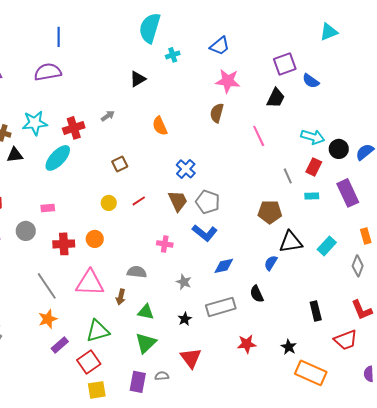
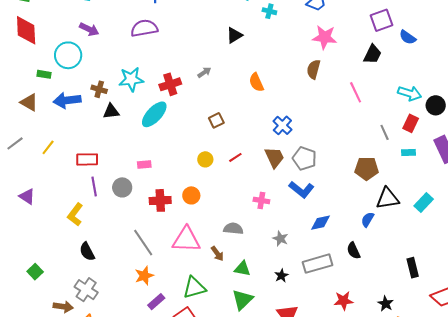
cyan cross: (173, 55) -> (269, 11), turned 32
brown arrow: (121, 297) -> (217, 254), turned -49

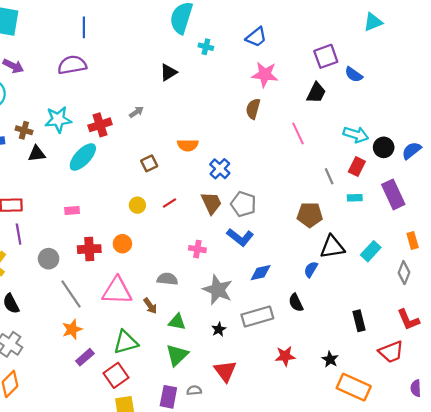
orange semicircle: (256, 82) -> (188, 145), moved, turned -66
gray circle: (122, 187) -> (49, 259), moved
gray star: (280, 239) -> (218, 290), size x1.8

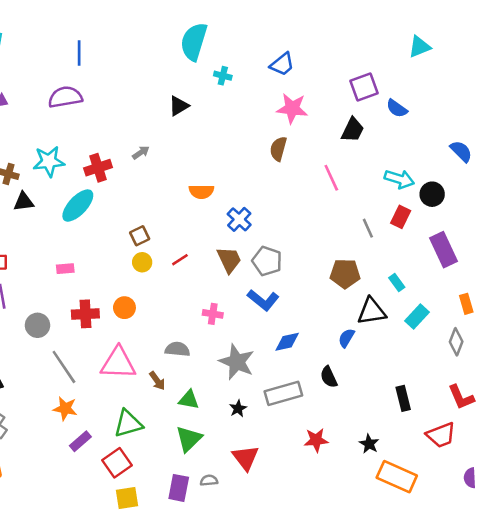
blue semicircle: (411, 151) -> (461, 151), moved, turned 84
brown square: (149, 163) -> (140, 236), moved
cyan rectangle: (355, 198) -> (397, 282), moved, turned 56
orange star: (72, 329) -> (65, 409), turned 30

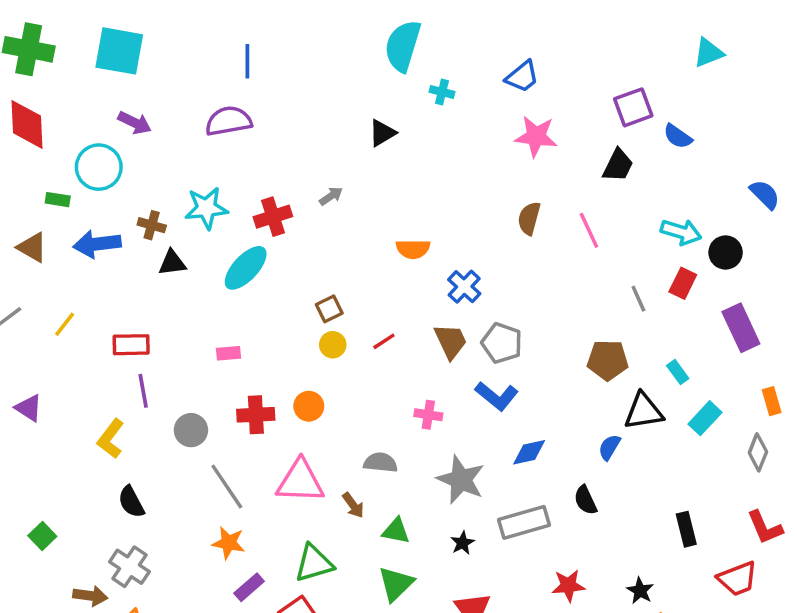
brown semicircle: (278, 149) -> (529, 218), moved

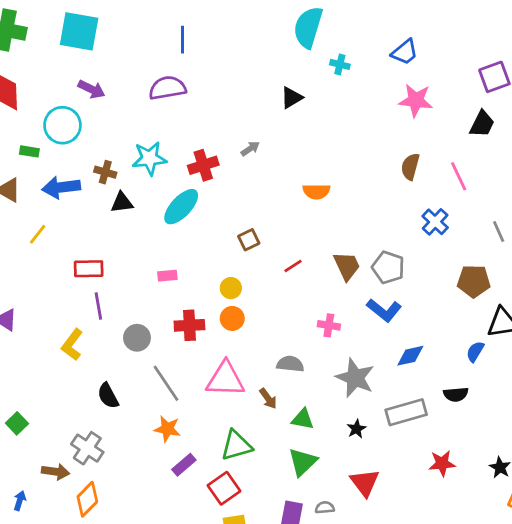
blue cross: (464, 287) -> (435, 222), moved
yellow line: (65, 324) -> (38, 234), moved
yellow circle: (333, 345) -> (231, 288), moved
black semicircle: (585, 500) -> (456, 394), turned -70
black semicircle: (131, 502) -> (108, 396), moved

